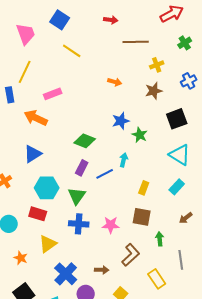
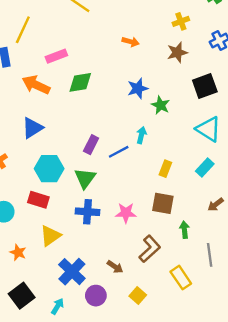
green diamond: (85, 141) -> (80, 82), moved, turned -30
brown arrow: (102, 270) -> (115, 267), turned 32

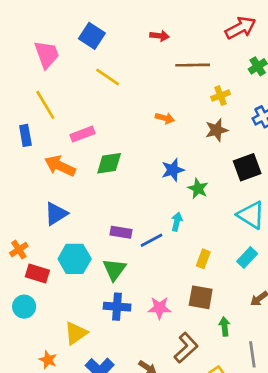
yellow line: (23, 30) -> (45, 105), turned -56
purple rectangle: (91, 145) -> (121, 232), turned 72
red rectangle: (38, 200) -> (37, 273), moved
orange star: (18, 252) -> (48, 360), moved

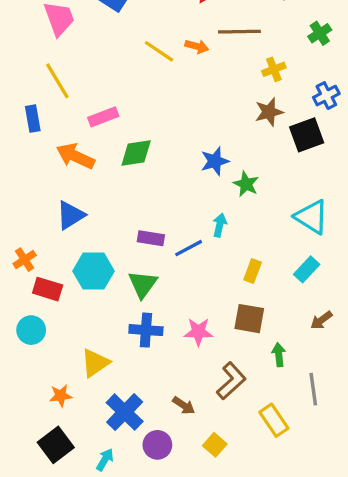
yellow line: (108, 77) -> (159, 51), moved
orange arrow: (165, 118) -> (197, 46), moved
black square: (247, 167) -> (307, 135), moved
orange star: (48, 360) -> (61, 396), turned -30

